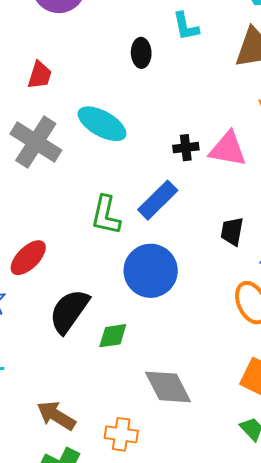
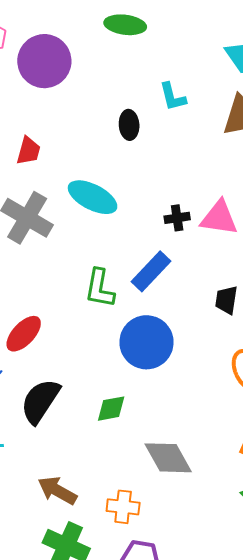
black semicircle: (69, 311) -> (40, 401), moved

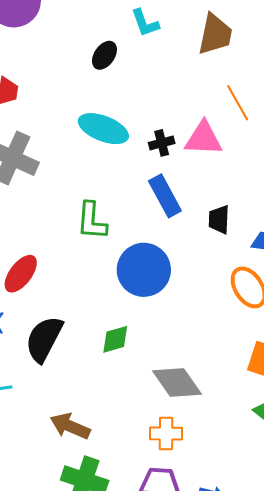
black ellipse: (129, 125) -> (104, 55), turned 44
cyan ellipse: (93, 197) -> (103, 129), moved
blue rectangle: (151, 271) -> (165, 196), moved, turned -66
orange cross: (123, 507) -> (166, 434), moved

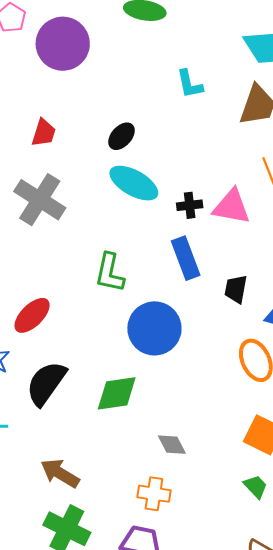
black ellipse: (104, 55) -> (122, 136), moved
green diamond: (115, 339) -> (117, 393), size x1.4
gray diamond: (177, 383) -> (172, 445), size x0.6

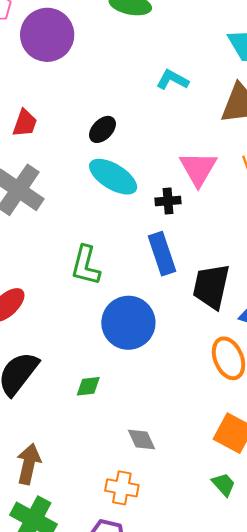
cyan L-shape: (190, 84) -> (172, 80), turned 128
pink triangle: (232, 207) -> (198, 169), moved, turned 48
black trapezoid: (236, 289) -> (211, 286), size x1.6
green diamond: (117, 393) -> (88, 386), size x0.6
brown arrow: (60, 473) -> (29, 464), turned 69

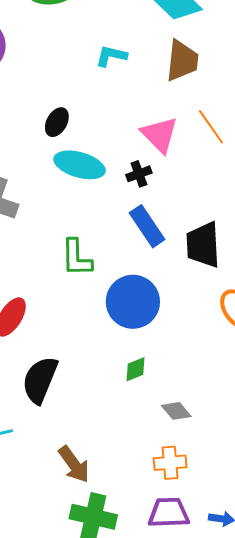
green diamond: (88, 386) -> (136, 369), moved
brown arrow: (29, 464) -> (74, 464), turned 147

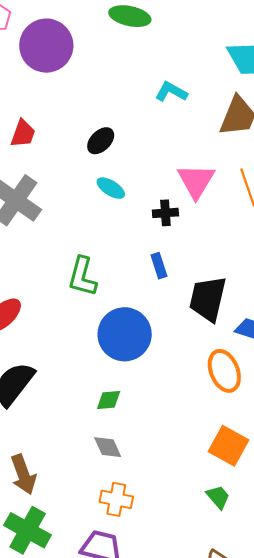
cyan ellipse: (80, 165) -> (111, 188), size x0.6
blue rectangle: (147, 226) -> (159, 266), size x0.6
gray diamond: (176, 411) -> (108, 447), moved

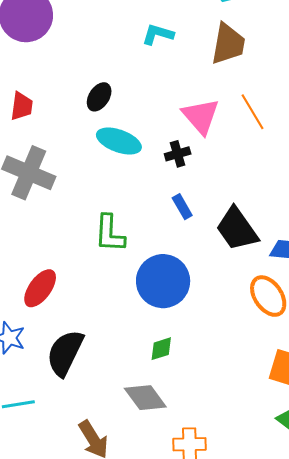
cyan ellipse: (111, 188) -> (119, 141), size x1.5
black trapezoid: (208, 299) -> (237, 229), turned -36
gray diamond: (108, 447) -> (145, 398), moved, size x1.4

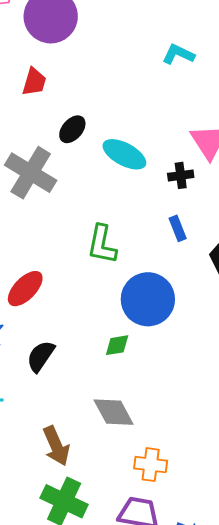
black ellipse: (99, 97) -> (72, 129), moved
red trapezoid: (22, 106) -> (34, 82), moved
green diamond: (161, 349) -> (117, 345), moved
black semicircle: (65, 353) -> (41, 356), size x0.7

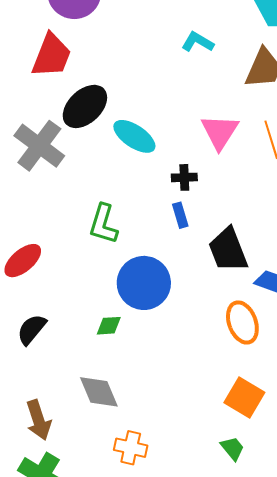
red trapezoid: (34, 82) -> (51, 56), size x1.6
black ellipse: (72, 129) -> (85, 106), size x1.6
black cross: (181, 175) -> (184, 177), moved

